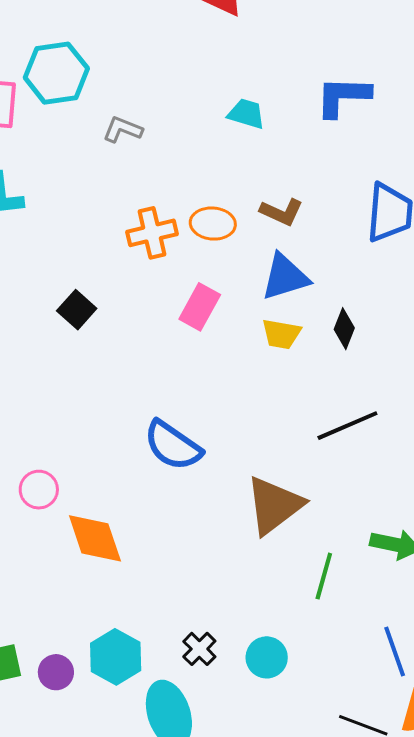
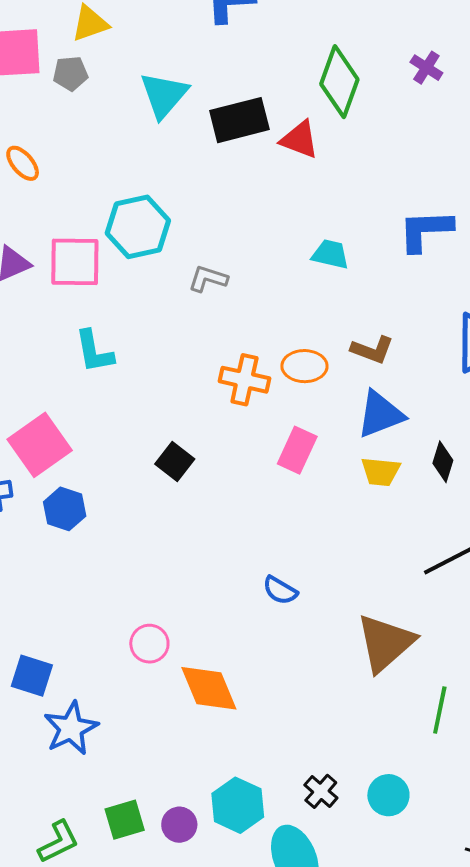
orange cross: (152, 233) -> (244, 380), turned 30
blue semicircle: (173, 445) -> (280, 590), size x0.6

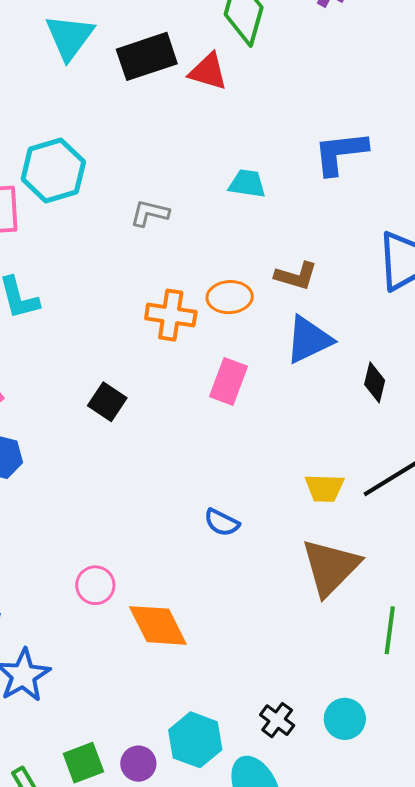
gray L-shape: (208, 279) -> (150, 213), moved
yellow trapezoid: (381, 472) -> (324, 488), moved

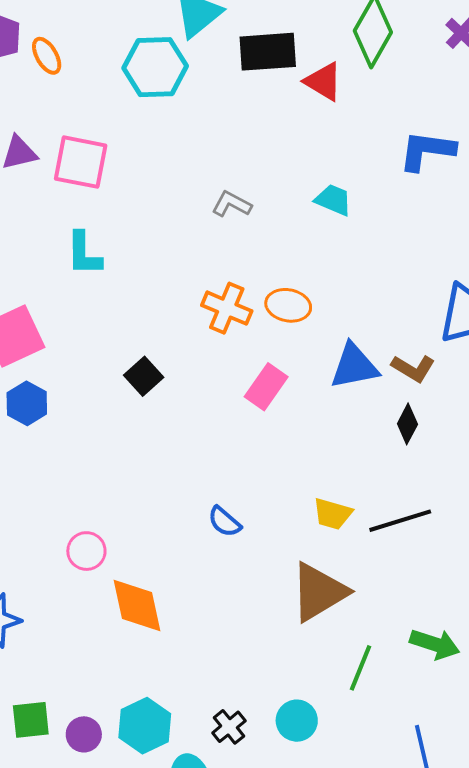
blue L-shape: (340, 153) -> (427, 151), moved
cyan hexagon: (53, 170) -> (155, 67), moved
brown L-shape: (296, 276) -> (413, 368), moved
cyan circle: (345, 719) -> (297, 721), moved

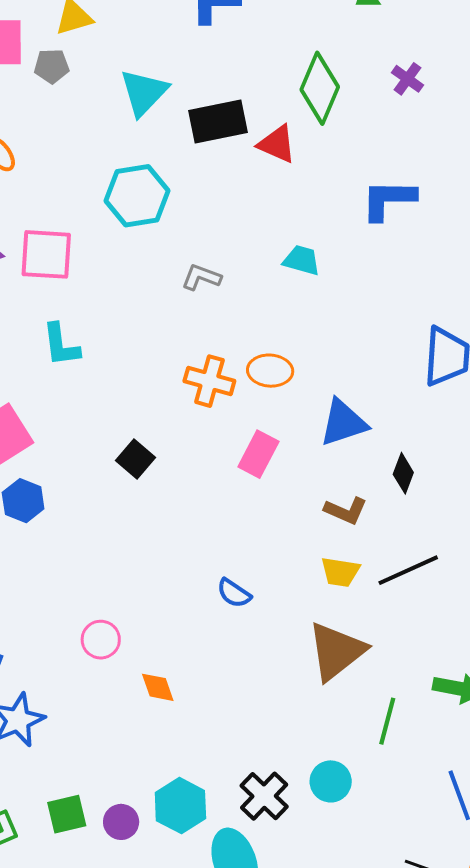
cyan hexagon: (155, 67) -> (137, 196), moved
brown L-shape: (413, 368) -> (346, 511), moved
orange diamond: (137, 606) -> (158, 687), size x0.6
black cross: (229, 727) -> (264, 796), size x1.4

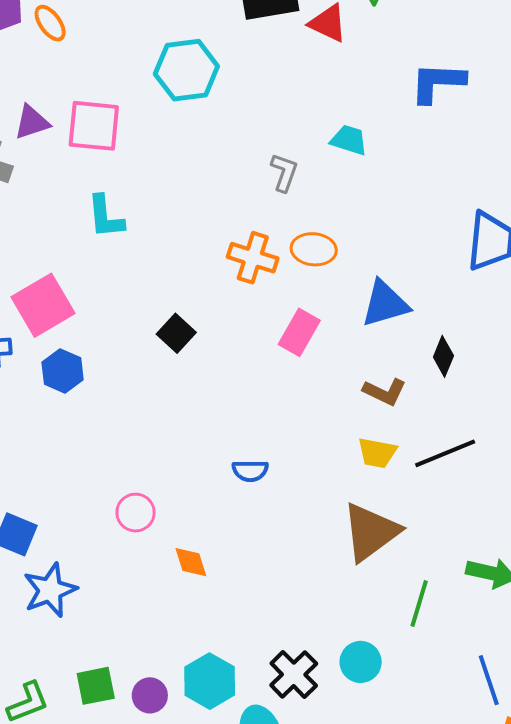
gray L-shape: (201, 277) -> (284, 172), moved, turned 87
blue semicircle: (234, 593) -> (250, 471), moved, turned -36

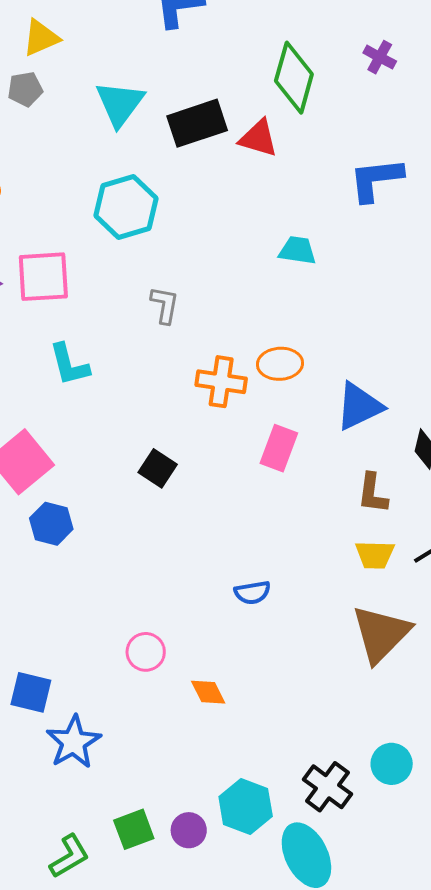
gray L-shape: (284, 172) -> (165, 305), moved
brown L-shape: (385, 392) -> (373, 493), turned 81

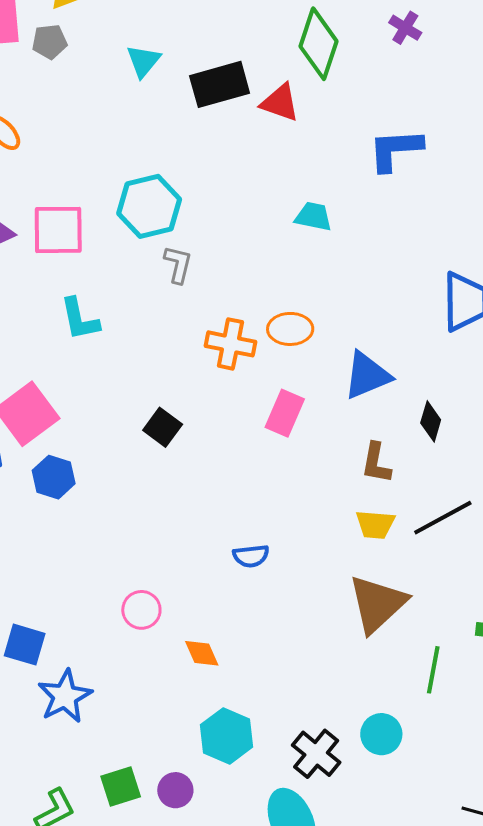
cyan triangle: (120, 104) -> (143, 61), size x0.7
cyan hexagon: (126, 207) -> (149, 206), moved
cyan hexagon: (246, 807) -> (227, 736), moved

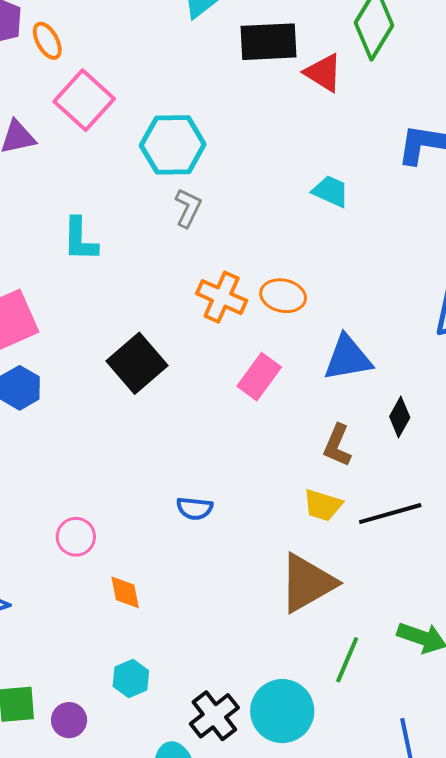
pink square: (58, 230) -> (84, 100), moved, turned 30
black square: (163, 427) -> (137, 363), size x1.5
cyan circle: (381, 734) -> (282, 711), size x1.5
cyan hexagon: (227, 736) -> (131, 679), size x0.7

